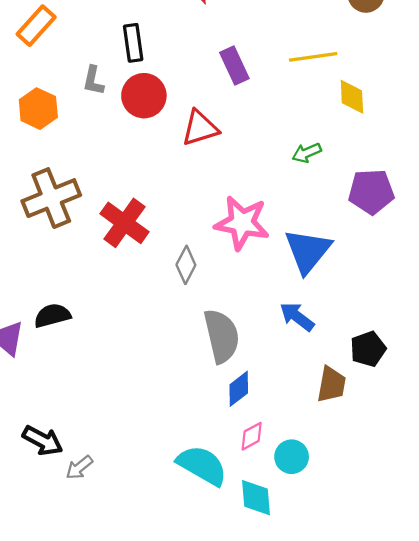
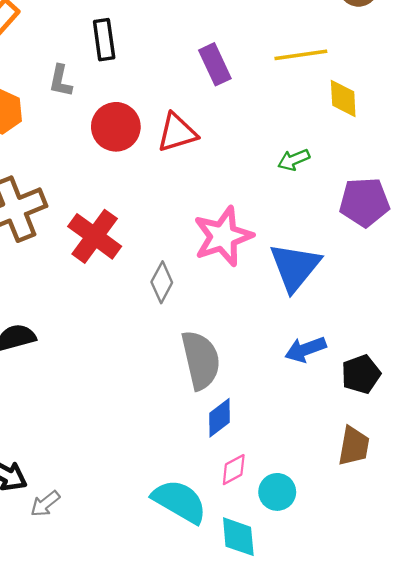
red circle: (144, 96) -> (116, 127), moved
pink star: (242, 223) -> (223, 236), turned -30
blue arrow: (297, 317) -> (305, 349), moved, turned -57
brown trapezoid: (331, 384) -> (354, 446), moved

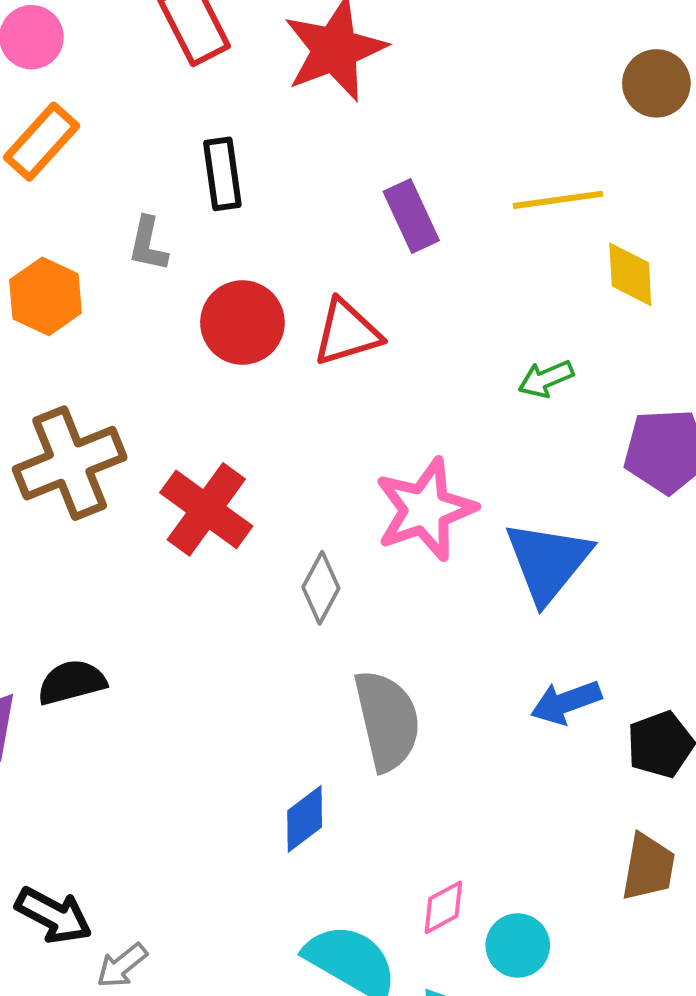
blue diamond: (220, 418) -> (305, 819), moved

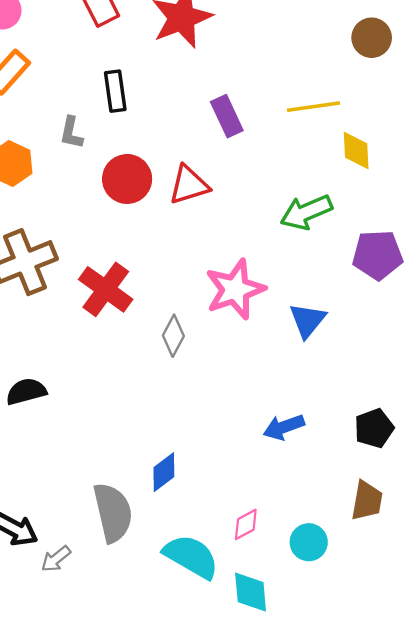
green arrow: (546, 379) -> (306, 212), size x1.6
blue triangle: (548, 562) -> (308, 320), size x0.7
blue arrow: (566, 702) -> (284, 427), moved
gray semicircle: (387, 720) -> (113, 513), moved
cyan circle: (518, 945) -> (309, 542), moved

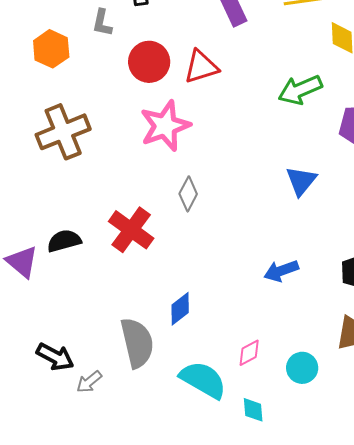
red cross: (106, 289) -> (131, 230), moved
pink star: (235, 289) -> (165, 126), moved
cyan diamond: (251, 592) -> (253, 410), size x0.7

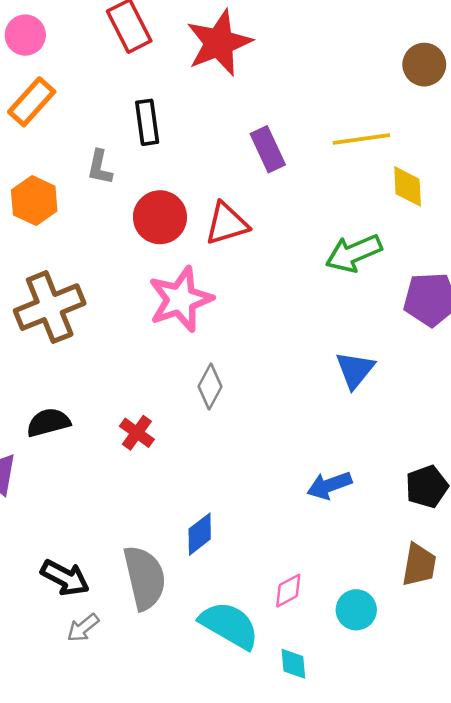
red cross: (131, 230) -> (137, 433), size x0.6
black semicircle: (64, 241) -> (48, 422), moved
black arrow: (55, 357) -> (65, 578), moved

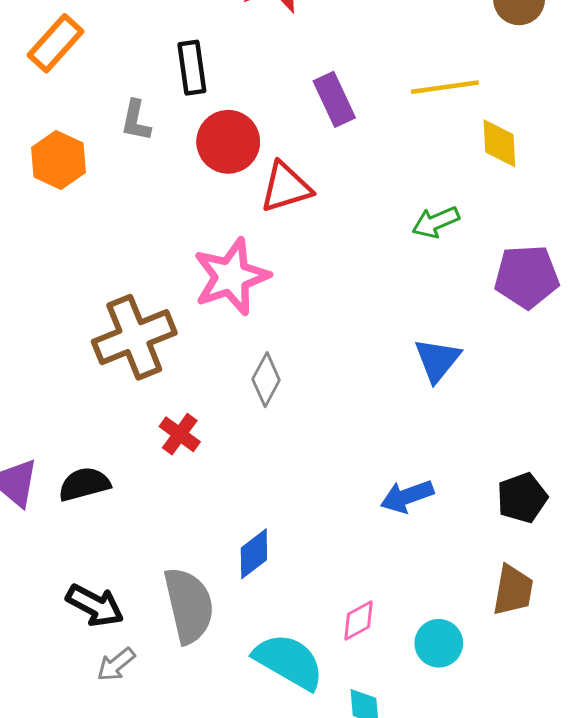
red circle: (160, 217) -> (228, 142), moved
green arrow: (354, 253) -> (436, 222), size x0.7
brown cross: (50, 307) -> (134, 337), moved
black semicircle: (48, 422) -> (84, 484), moved

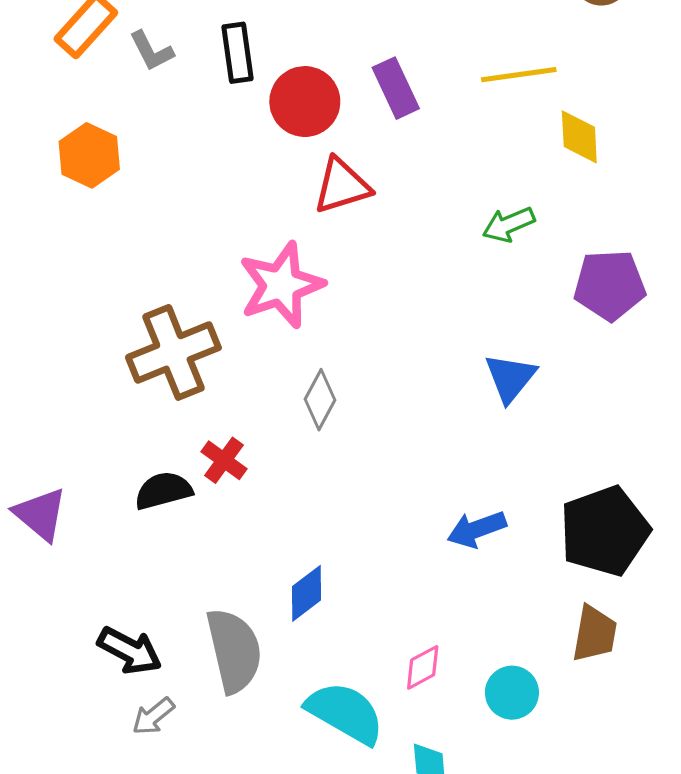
gray L-shape: (136, 121) -> (152, 51), moved, turned -39
red circle: (228, 142) -> (305, 102), moved
black semicircle: (84, 484) -> (163, 491), moved
black pentagon: (522, 498) -> (605, 531), size x1.6

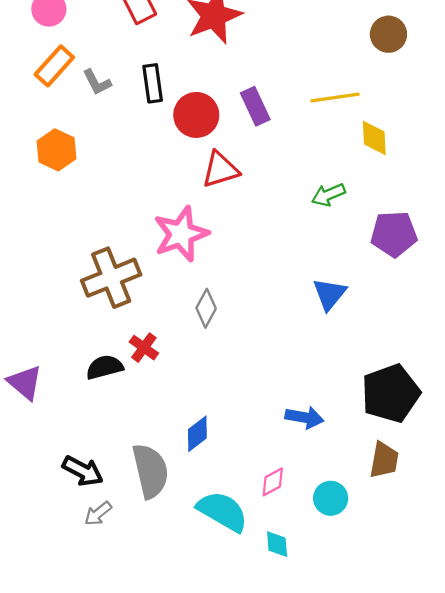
blue arrow: (477, 529) -> (304, 417), moved, turned -150

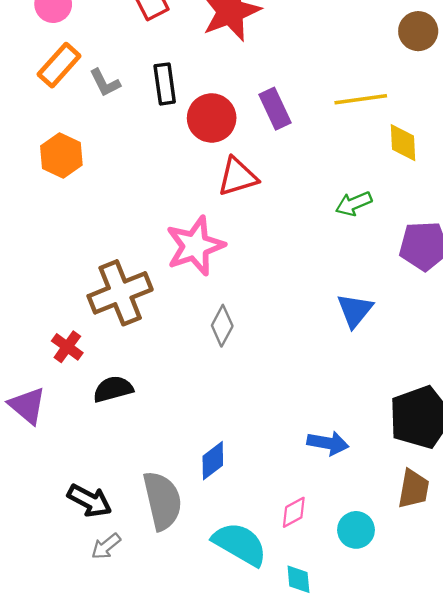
red cross: (144, 348) -> (67, 347), moved

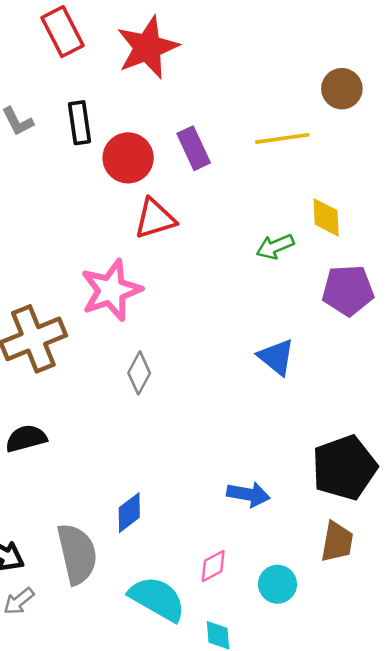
brown circle: (418, 31) -> (342, 89), moved
yellow diamond: (403, 143) -> (326, 217), moved
blue triangle: (355, 310) -> (276, 357), turned -30

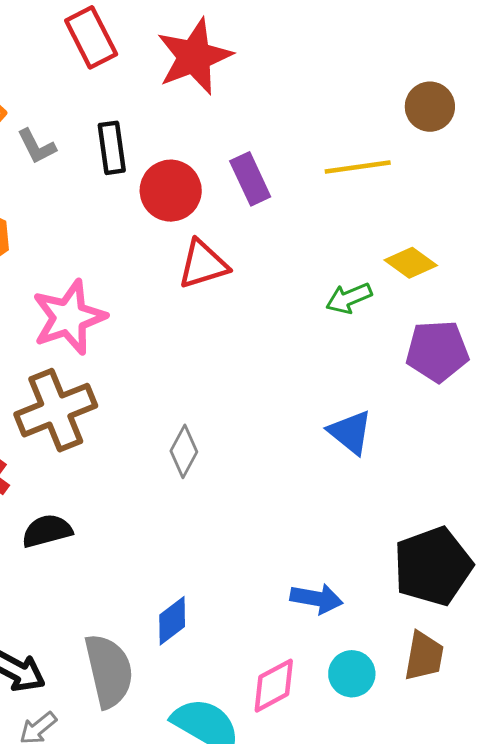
yellow diamond: (326, 217) -> (411, 263), turned -51
pink star: (111, 290) -> (69, 317), moved
pink diamond: (213, 566) -> (274, 686), size x1.4
cyan circle: (277, 584) -> (352, 674), moved

